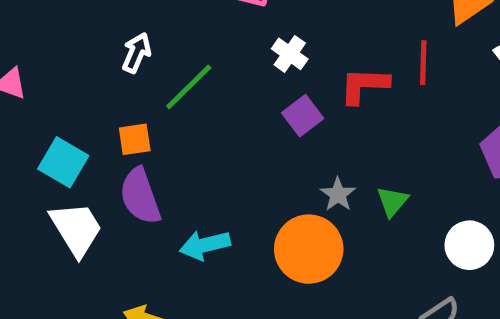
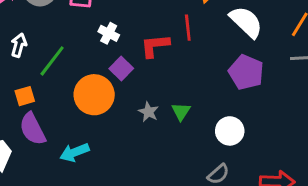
orange circle: (309, 249) -> (94, 95), moved

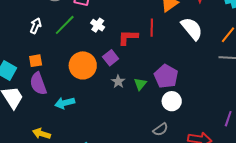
green line: (52, 61) -> (65, 25), moved
purple square: (121, 69) -> (111, 58), moved
purple pentagon: (246, 72) -> (166, 76), moved

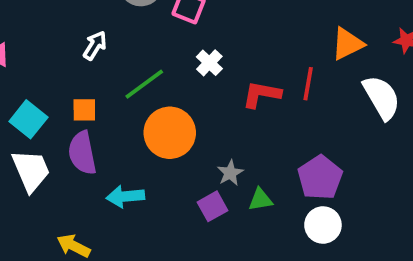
green line: (65, 25) -> (144, 84), moved
purple square: (111, 58) -> (212, 206), moved
green triangle: (140, 84) -> (260, 200), moved, turned 32

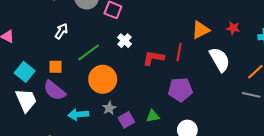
purple semicircle: (82, 153) -> (54, 90), turned -40
gray star: (230, 173) -> (109, 108), moved
purple pentagon: (320, 178) -> (180, 90), moved, turned 30

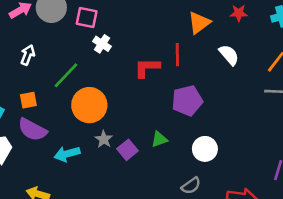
white cross: (124, 41) -> (102, 44), moved
white semicircle: (220, 60) -> (229, 55), size x0.7

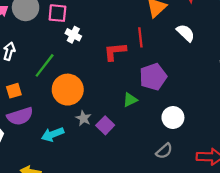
purple semicircle: (32, 130) -> (20, 116), turned -40
green triangle: (159, 139) -> (130, 100), moved

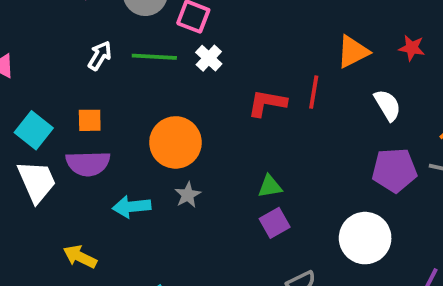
green line: (45, 65) -> (154, 57), moved, turned 40
purple pentagon: (153, 77) -> (394, 170), moved
white circle: (173, 117) -> (365, 238), moved, size x1.4
purple square: (105, 125) -> (275, 223), moved

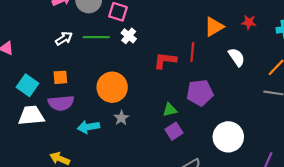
white arrow: (100, 56) -> (64, 38), turned 30
purple pentagon: (394, 170) -> (200, 93), moved
white trapezoid: (37, 181) -> (31, 116), turned -68

